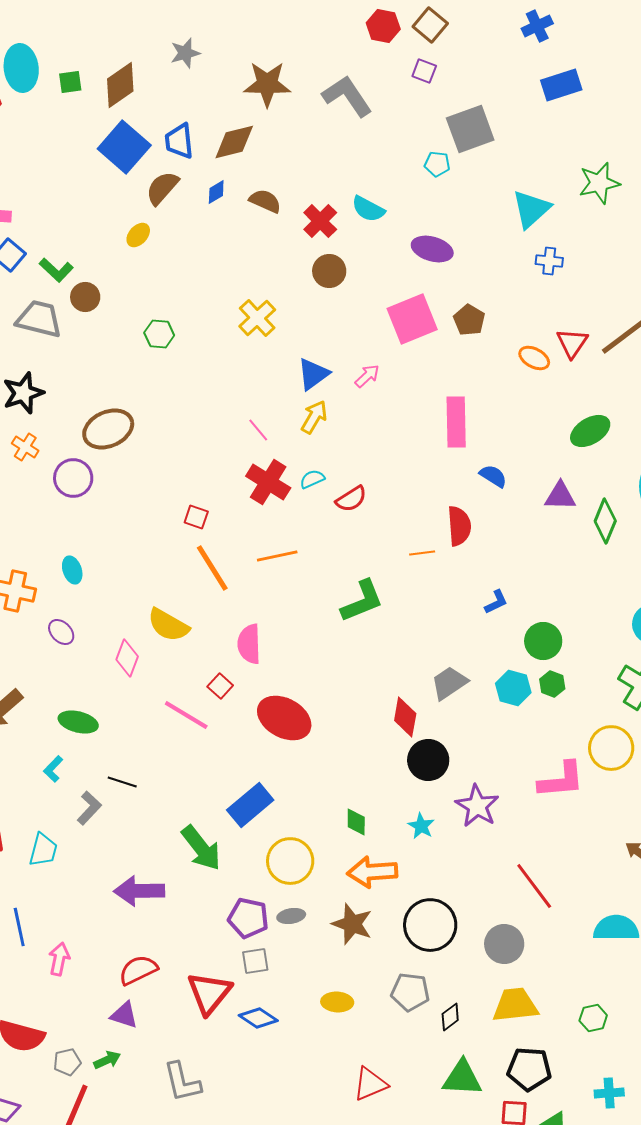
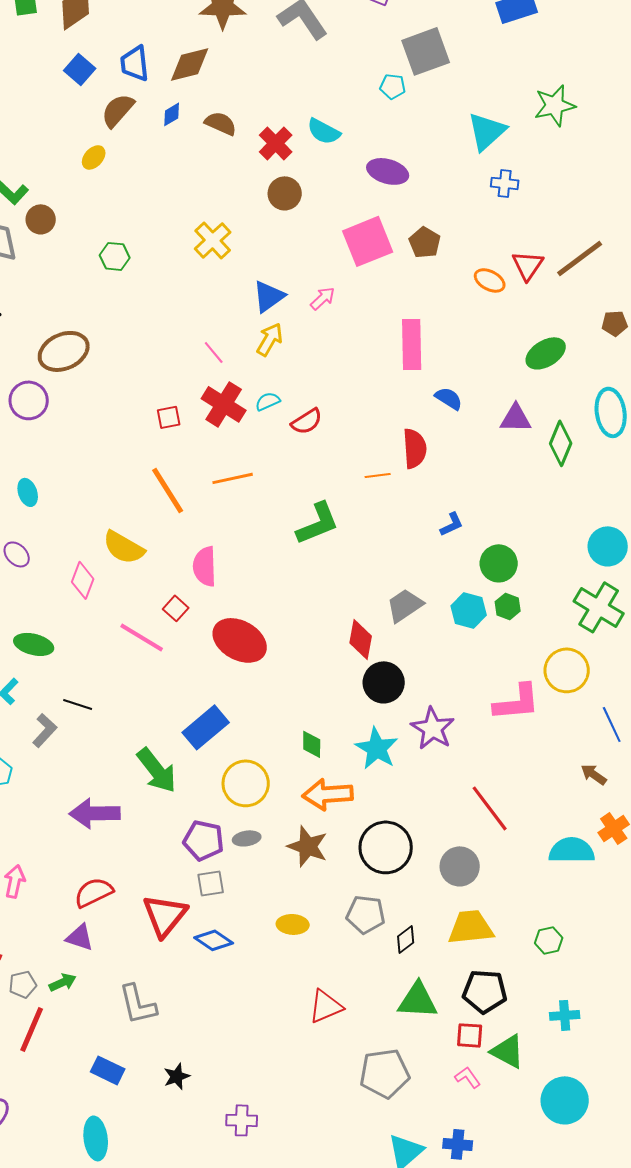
blue square: (124, 147) -> (80, 69), size x0.6
red square: (196, 517) -> (169, 417), moved, turned -30
cyan star: (421, 826) -> (377, 748), size x1.6

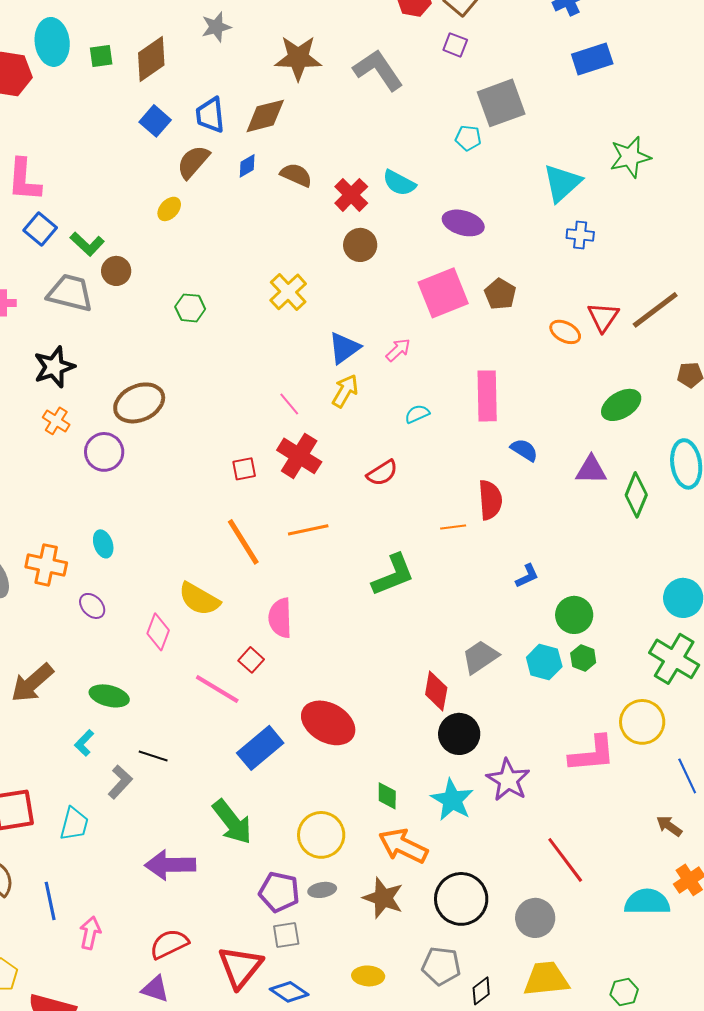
cyan semicircle: (268, 401) -> (417, 414), moved
red ellipse: (240, 640) -> (328, 723), moved
blue rectangle: (206, 727) -> (260, 748), moved
orange arrow: (328, 794) -> (403, 846), turned 30

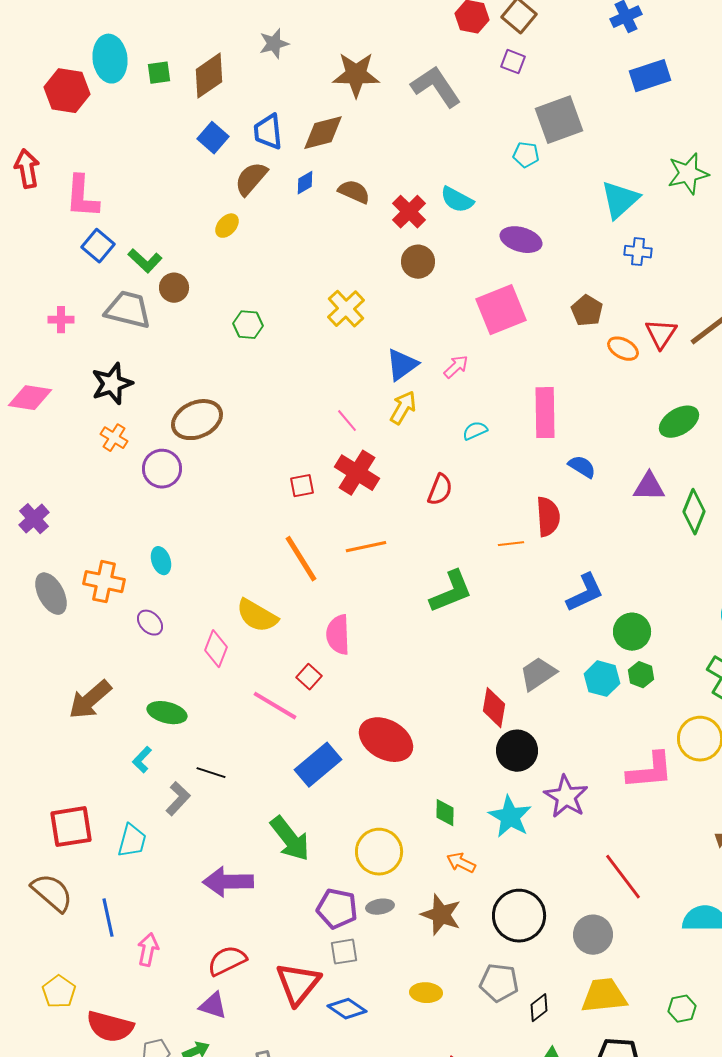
brown pentagon: (500, 294) -> (587, 311), moved
red semicircle: (382, 473) -> (440, 490), turned -36
blue L-shape: (527, 576) -> (585, 593), size x1.6
orange arrow: (403, 846) -> (461, 863), size x0.6

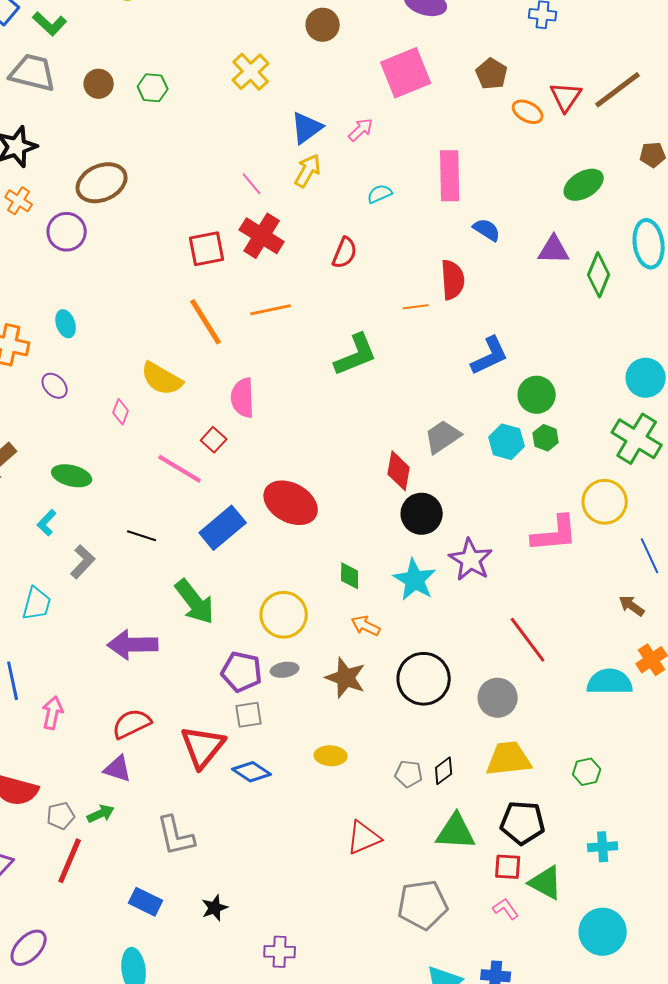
brown circle: (174, 288) -> (99, 84), moved
red square: (302, 486) -> (207, 249), size x1.5
pink diamond: (216, 649) -> (121, 412), size x0.7
black line: (211, 773) -> (142, 536), moved
gray pentagon: (499, 983) -> (409, 774), moved, size x0.7

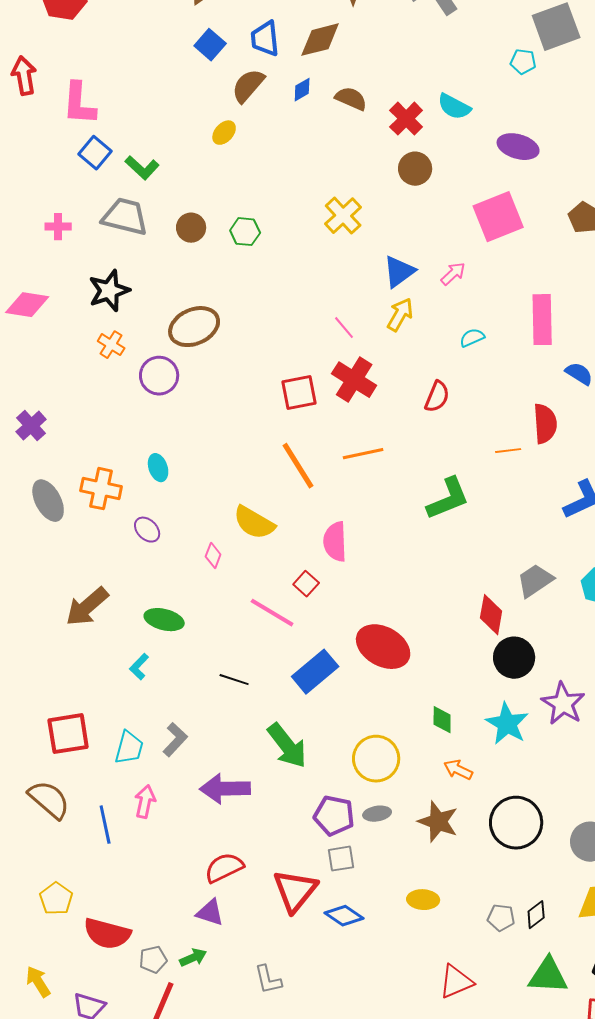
gray L-shape: (83, 562) -> (175, 740), moved
pink arrow: (53, 713) -> (145, 802), moved
gray L-shape: (176, 836) -> (268, 980), size x0.7

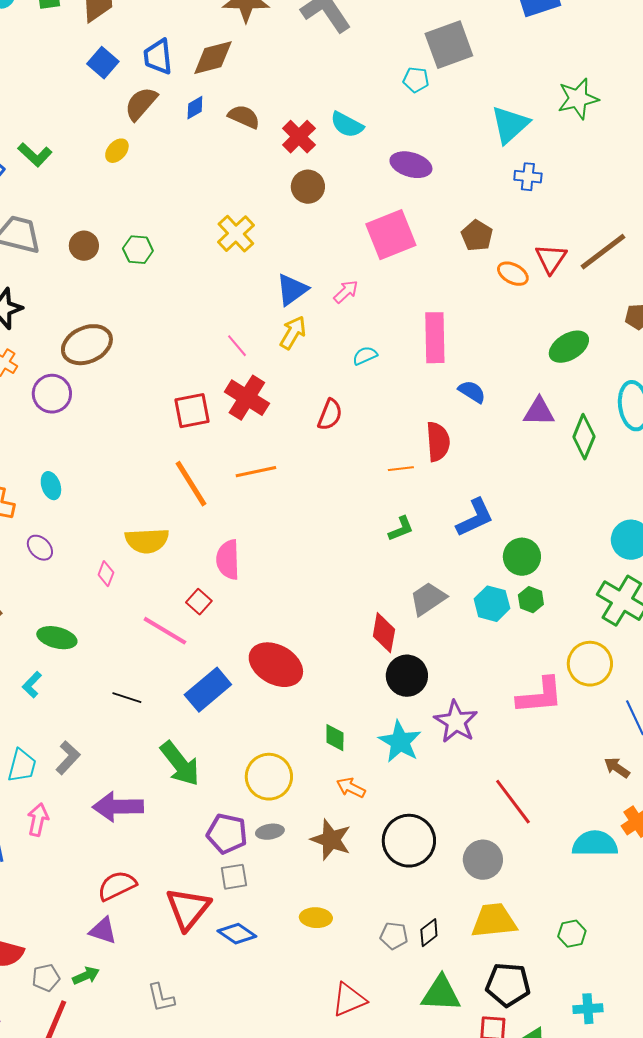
green L-shape: (142, 168) -> (35, 155), moved
green L-shape: (448, 499) -> (401, 529), moved, size x0.6
yellow semicircle: (254, 523) -> (147, 541), turned -33

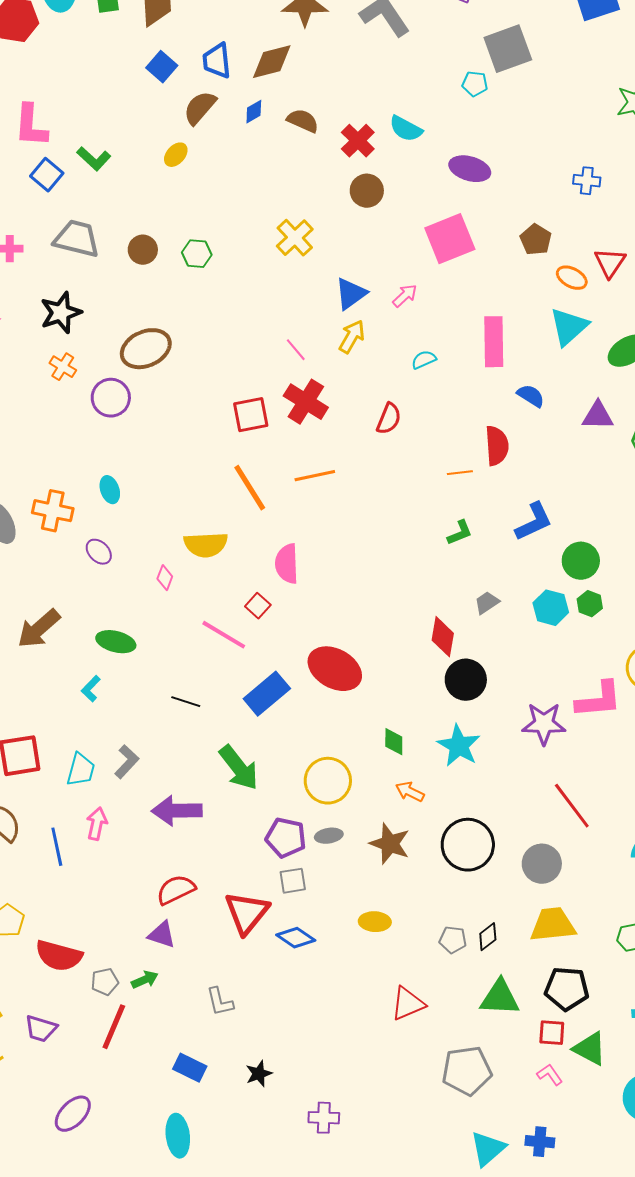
cyan triangle: (510, 125) -> (569, 327), moved
gray trapezoid: (428, 599) -> (487, 603), size x0.7
purple star: (456, 722) -> (544, 724), moved, turned -30

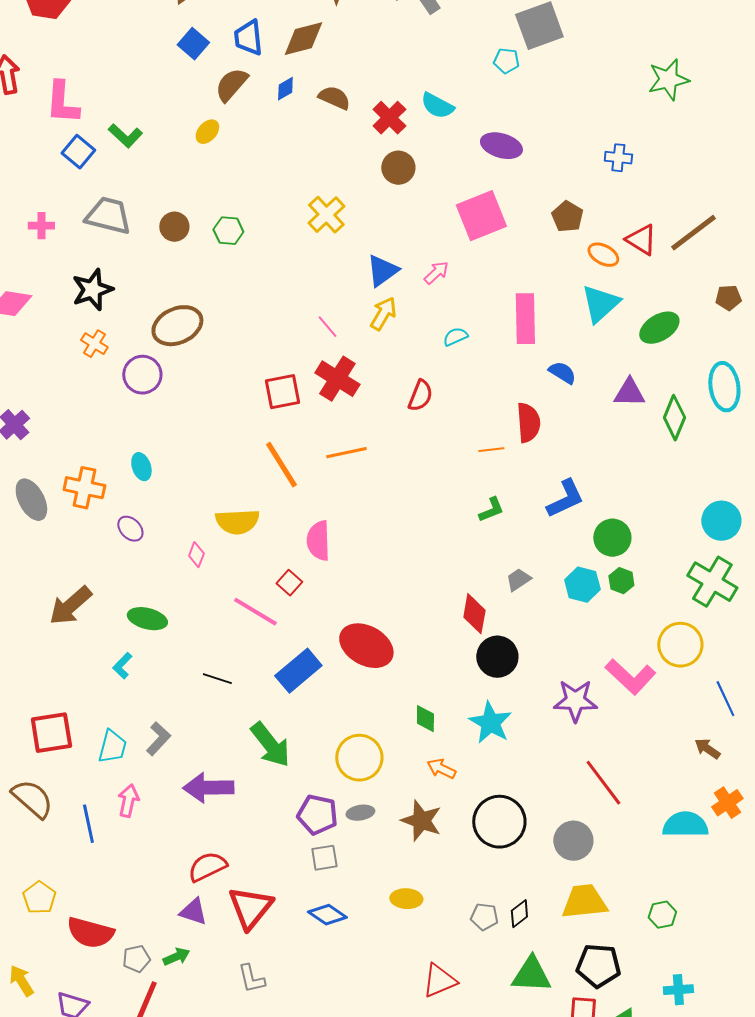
red triangle: (610, 263) -> (641, 240), turned -32
pink L-shape: (599, 700) -> (630, 677), turned 48
red triangle: (247, 913) -> (250, 908), moved

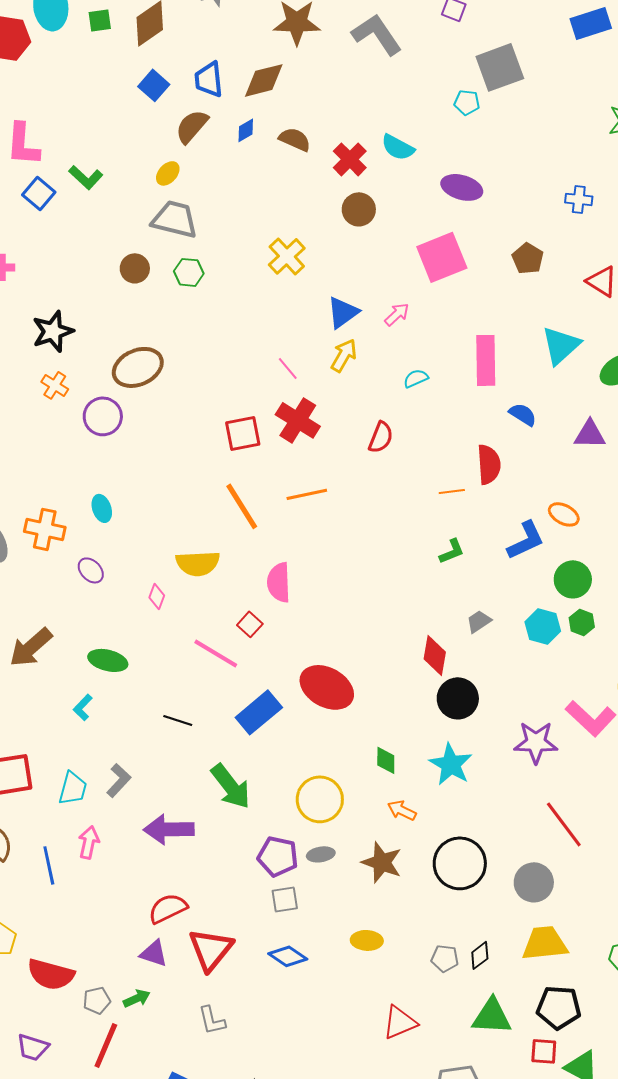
gray trapezoid: (108, 216) -> (175, 219), moved
orange ellipse: (603, 255) -> (564, 514), moved

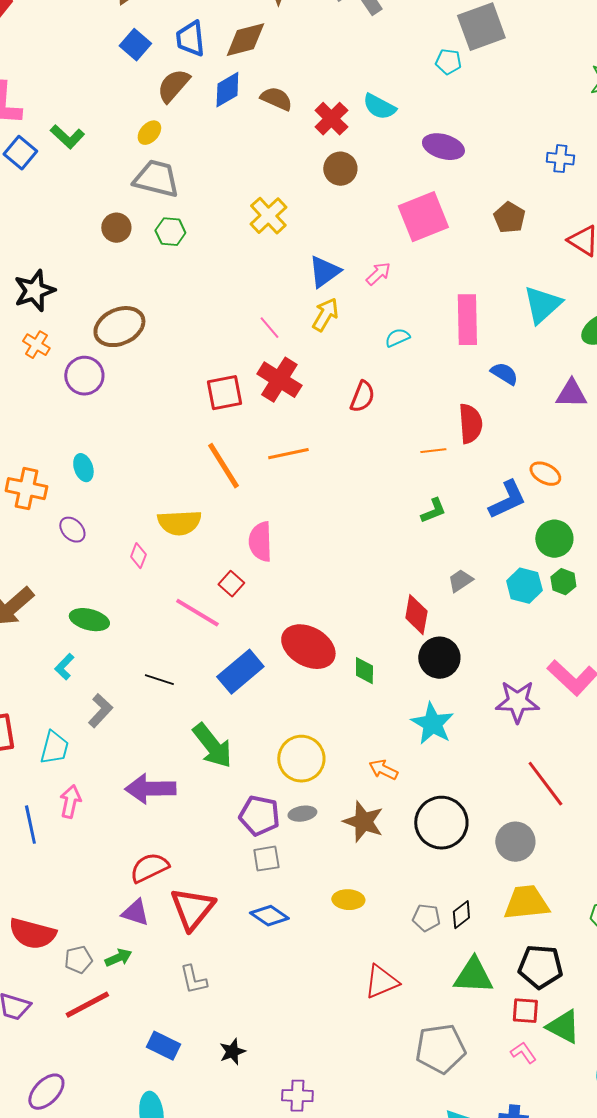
blue diamond: (246, 130) -> (227, 90), size x1.5
green diamond: (386, 760) -> (364, 671), moved
gray L-shape: (119, 780) -> (100, 711), moved
red line: (106, 1045) -> (87, 1005), turned 39

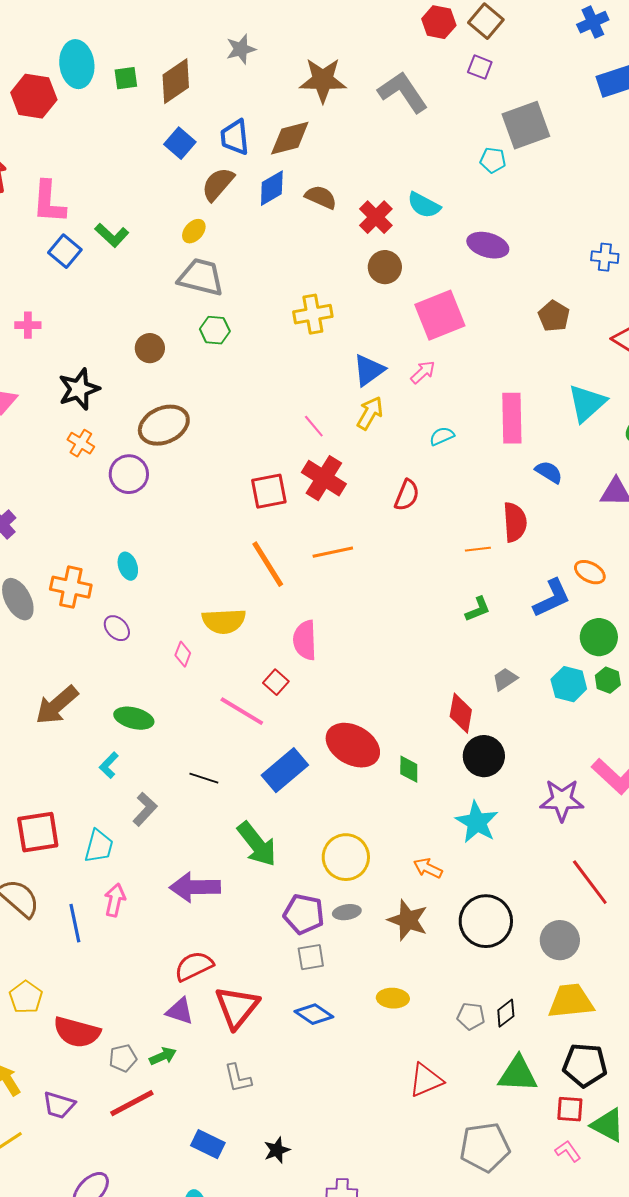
yellow cross: (268, 216) -> (313, 314), turned 33
pink square: (423, 217) -> (440, 315), moved
brown circle: (116, 228) -> (150, 348), moved

